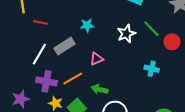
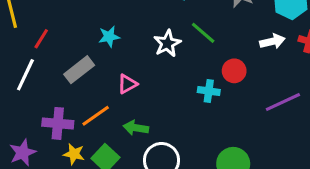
red line: (41, 22) -> (41, 39), turned -64
red circle: (172, 42) -> (234, 71), moved
white line: (39, 54) -> (25, 75), moved

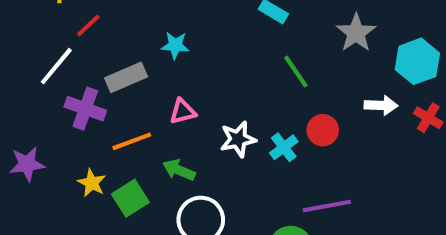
white star: (167, 43) -> (238, 139), moved
cyan cross: (209, 91) -> (284, 147), turned 30
purple line: (283, 102) -> (327, 206), moved
purple cross: (58, 123) -> (85, 109), moved

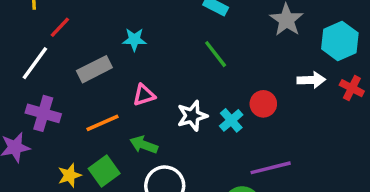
green line: (296, 72) -> (216, 54), moved
purple cross: (85, 109) -> (43, 113), moved
yellow star: (92, 183) -> (70, 175), moved, turned 30

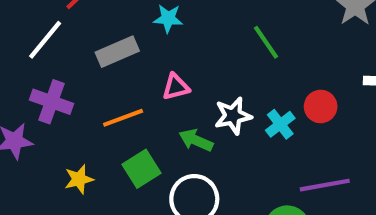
green arrow: (144, 145) -> (196, 140), moved
green square: (104, 171) -> (141, 169), moved

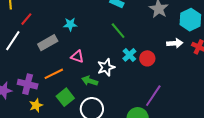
pink triangle: (176, 87) -> (77, 56), turned 40
purple cross: (51, 102) -> (28, 84), moved
cyan cross: (280, 124) -> (129, 55), moved
purple line: (325, 185) -> (153, 96), turned -40

